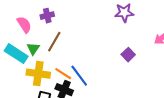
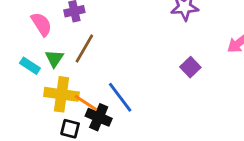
cyan rectangle: (16, 54) -> (30, 66), size x0.6
orange line: (63, 74) -> (86, 103), moved

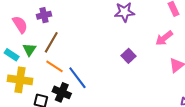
yellow cross: (61, 94) -> (20, 80), moved
orange line: (86, 103) -> (54, 66), moved

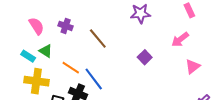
purple cross: (44, 15) -> (66, 26), moved, turned 32
brown line: (51, 42) -> (98, 38), moved, turned -70
green triangle: (29, 50) -> (46, 51), turned -32

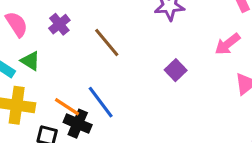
purple cross: (66, 26) -> (59, 24), turned 32
orange line: (71, 68) -> (67, 107), moved

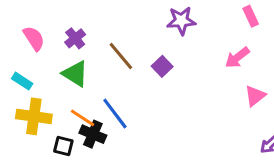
green triangle: (30, 61) -> (75, 74), moved, size x1.4
purple square: (176, 70) -> (162, 66), moved

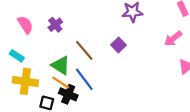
brown line: (121, 56) -> (84, 50), moved
green triangle: (75, 74) -> (61, 65), moved

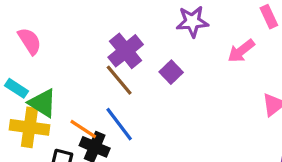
purple cross: (55, 25) -> (126, 51), moved, size x1.5
pink arrow: (173, 39) -> (241, 51), moved
green triangle: (61, 65) -> (43, 103), moved

